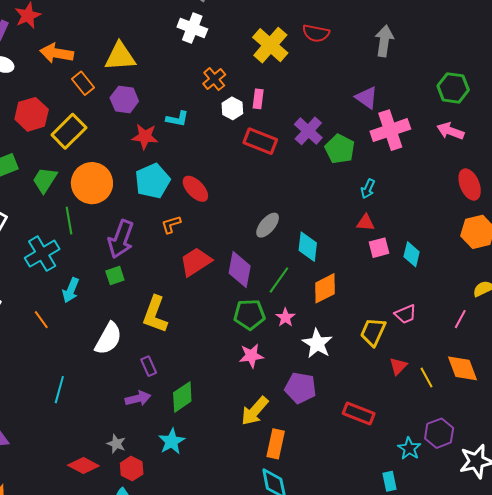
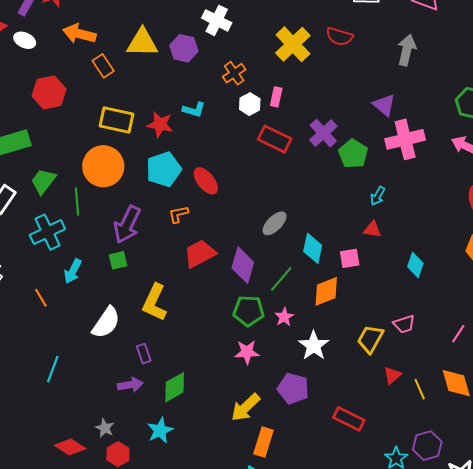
purple hexagon: (124, 99) -> (184, 48), moved
yellow rectangle: (69, 131) -> (117, 120), moved, turned 52
green trapezoid: (45, 180) -> (43, 181), moved
pink square: (379, 248) -> (350, 258), moved

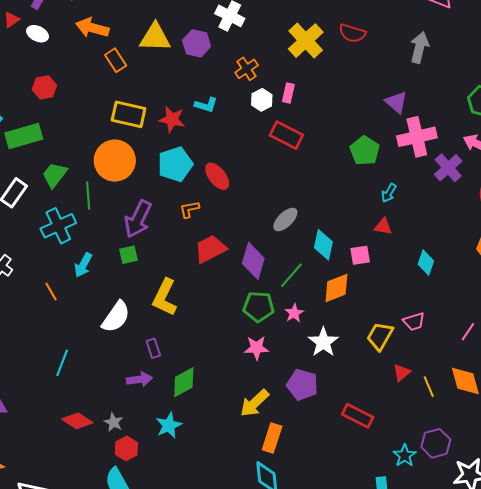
red hexagon: (49, 92) -> (44, 87), moved, size x0.7
purple cross: (323, 133) -> (448, 168), moved
red diamond: (70, 447) -> (77, 421), moved

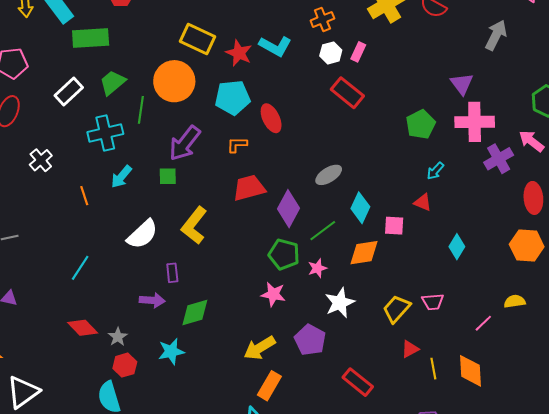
cyan L-shape: (206, 105) -> (275, 46), size x1.4

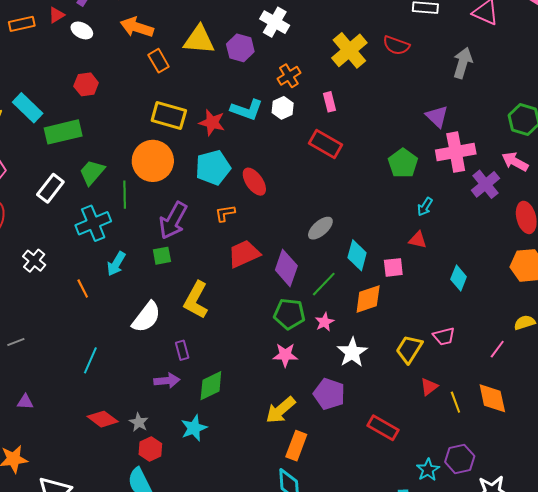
pink rectangle: (358, 52) -> (330, 102), turned -30
white hexagon: (331, 53) -> (283, 108), moved

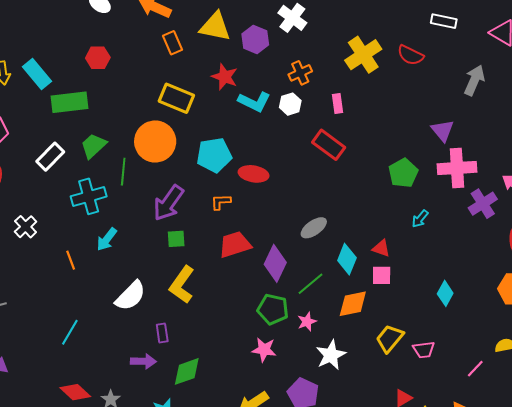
red star: (212, 123) -> (225, 77), moved
red ellipse: (254, 182) -> (254, 174), turned -52
red triangle: (418, 240) -> (381, 248), moved
green square: (162, 256) -> (176, 239), moved
yellow trapezoid: (409, 349) -> (390, 338), moved

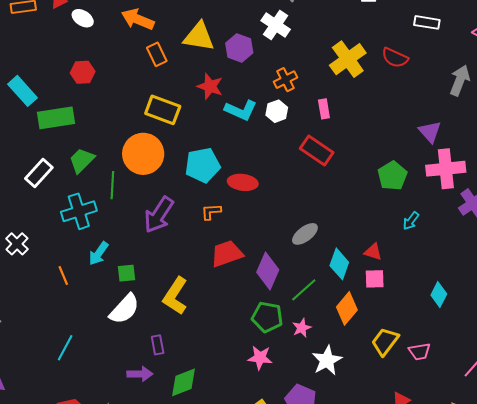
green square: (176, 239) -> (126, 273), moved
orange diamond: (353, 304) -> (347, 308), turned -36

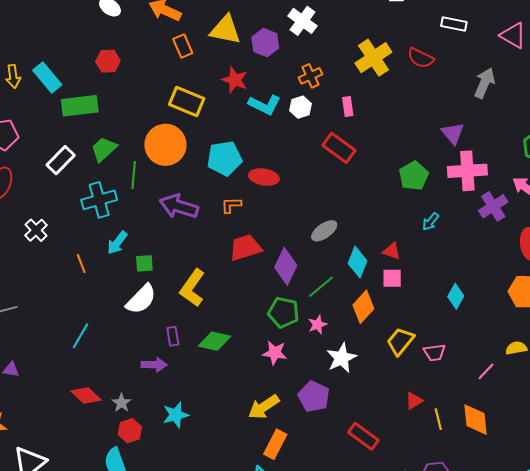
purple arrow: (159, 215) -> (179, 206), turned 72
green diamond: (183, 382) -> (215, 341), moved, turned 32

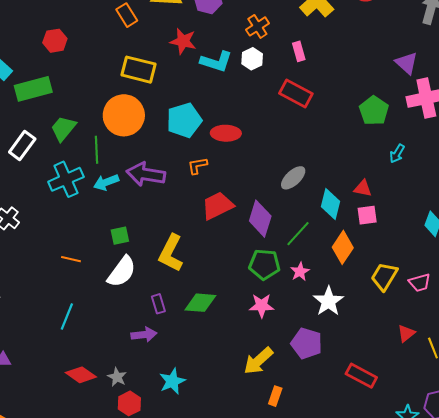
cyan arrow: (117, 243) -> (106, 182), moved, turned 40
orange line: (81, 264) -> (71, 259), moved, turned -48
orange rectangle: (275, 444) -> (275, 396), size x0.7

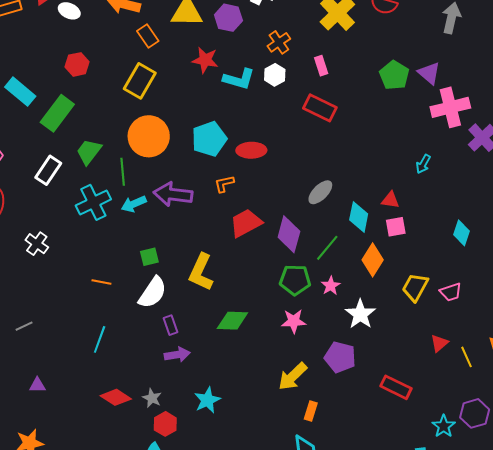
yellow rectangle: (138, 70) -> (140, 81), moved, turned -72
green rectangle: (33, 89) -> (57, 113), turned -36
green pentagon: (374, 111) -> (394, 75), moved
purple rectangle: (158, 304) -> (171, 325), moved

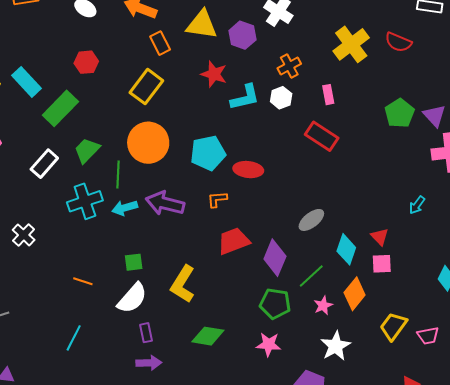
cyan L-shape: (239, 79) -> (245, 97), turned -36
red triangle: (390, 200) -> (380, 237), turned 30
pink star: (331, 286) -> (323, 305), moved

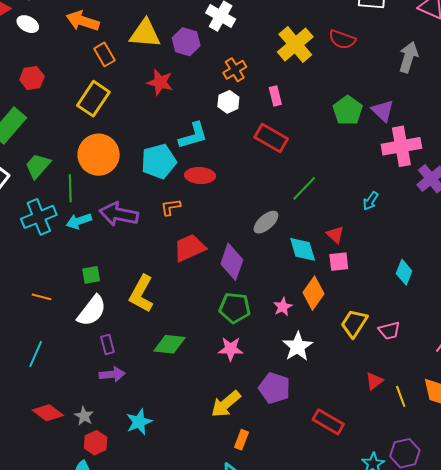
cyan L-shape: (245, 97) -> (193, 136), moved
cyan diamond: (346, 249) -> (303, 249), turned -32
green line: (311, 276) -> (304, 188), moved

